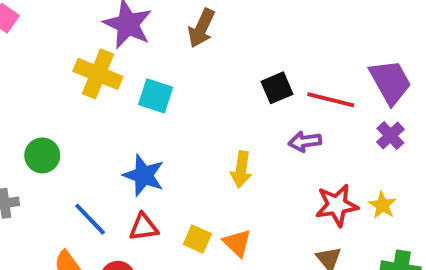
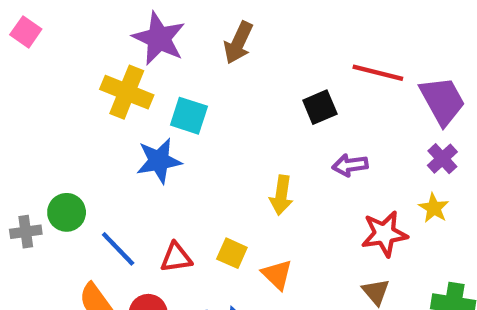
red line: (331, 100) -> (378, 73), moved
green circle: (42, 155) -> (67, 212), moved
blue star: (144, 175) -> (159, 161), moved, turned -30
yellow star: (382, 205) -> (434, 208), moved
yellow square: (197, 239) -> (232, 253), moved

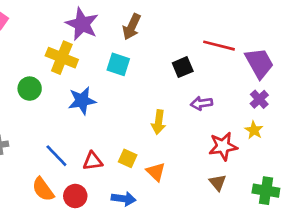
cyan square: (189, 116) -> (118, 64), moved
green circle: (67, 212) -> (30, 89), moved

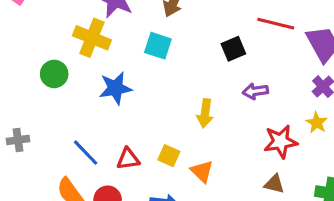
brown triangle: (218, 183) -> (274, 184), turned -36

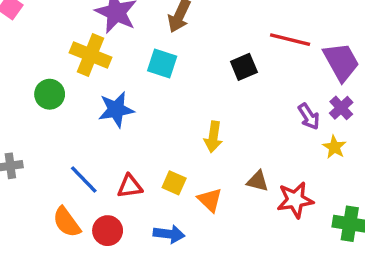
purple arrow: (255, 91) -> (309, 116), moved, turned -115
red star: (281, 142) -> (295, 200), moved
brown triangle: (274, 184) -> (258, 181), moved

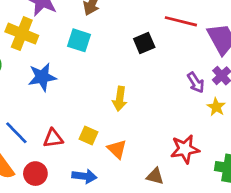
brown triangle: (258, 181) -> (155, 176), moved

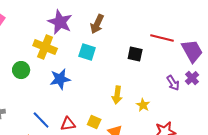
black square: (144, 43) -> (135, 54), turned 35
yellow star: (216, 107) -> (143, 105), moved

